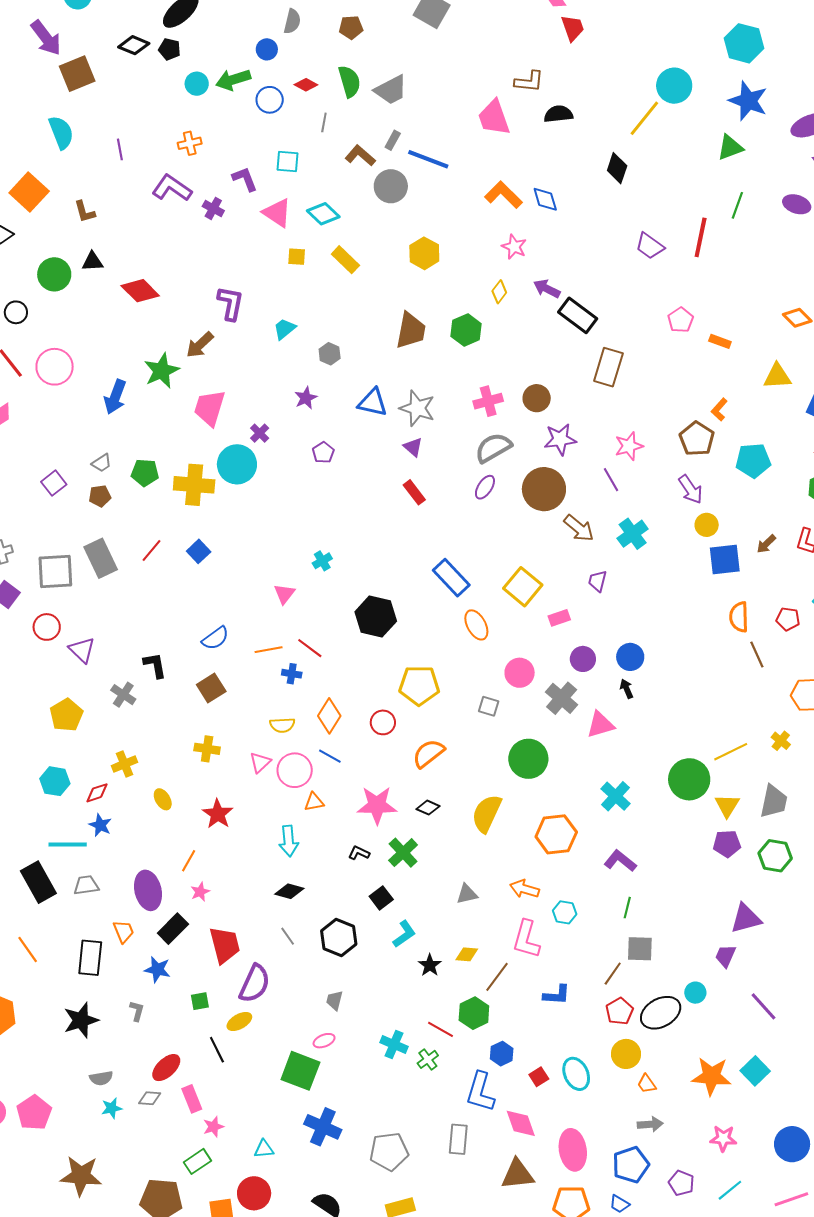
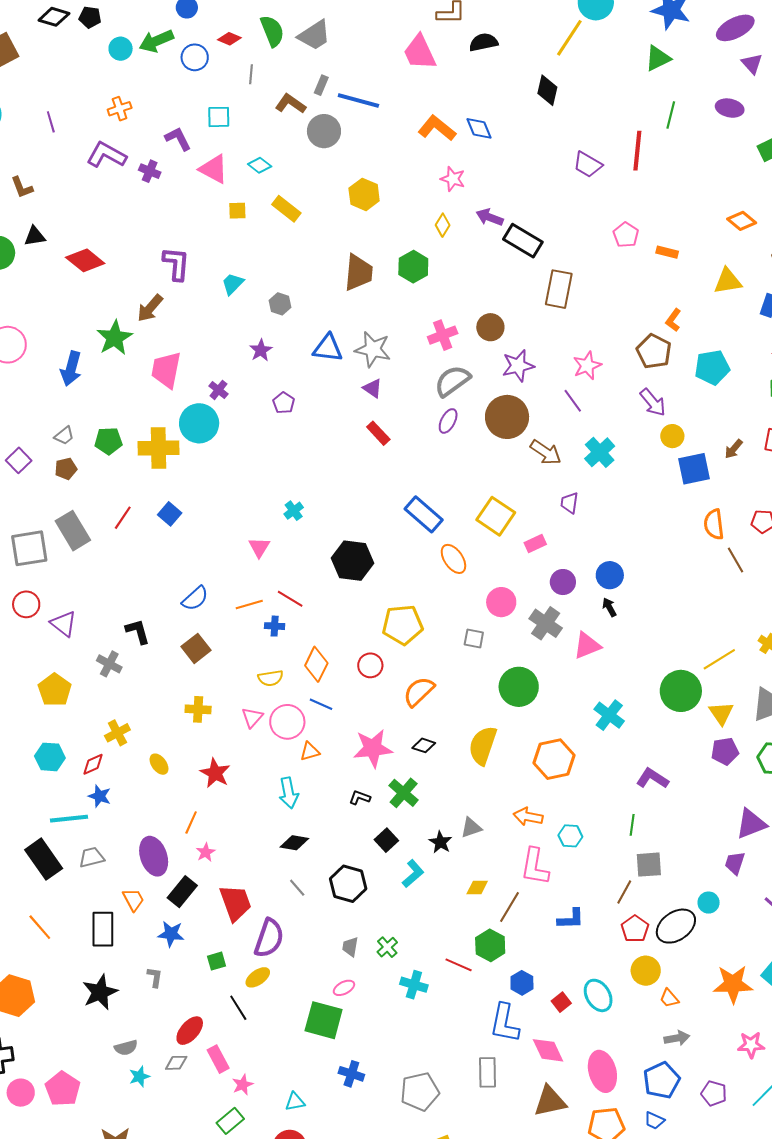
cyan diamond: (323, 214) -> (260, 165), size x0.7
purple L-shape: (620, 861) -> (652, 778), moved
black star: (430, 965) -> (440, 842), moved
green cross: (428, 1059) -> (387, 947), moved
blue cross: (323, 1127) -> (351, 1074), size x0.7

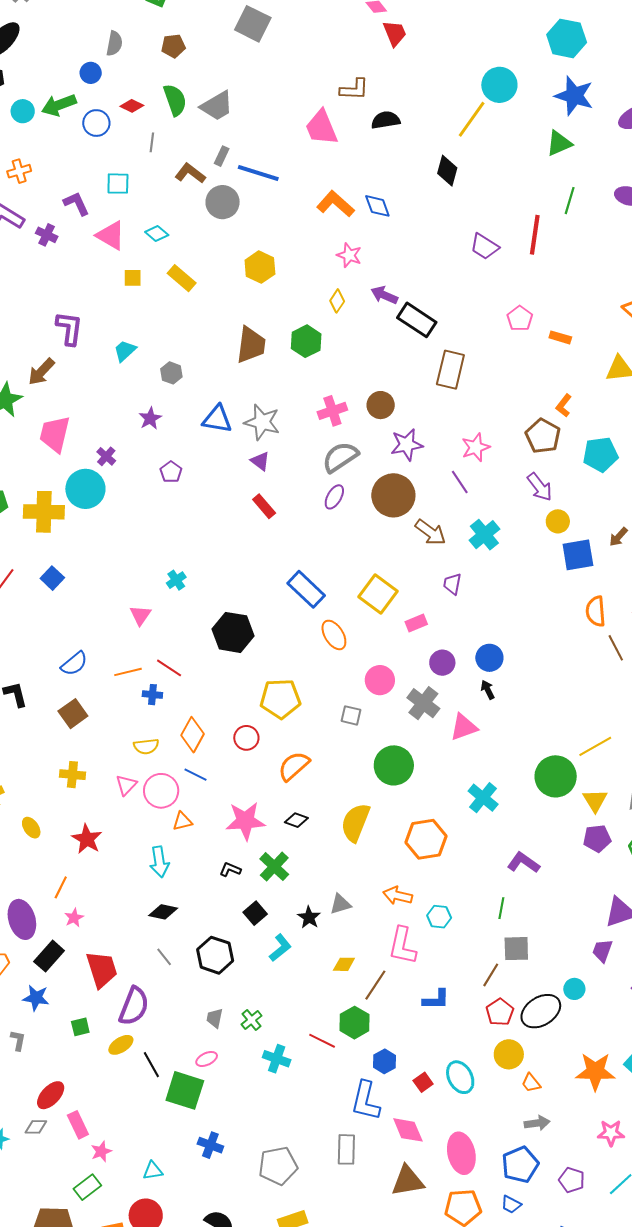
black line: (238, 1008) -> (151, 1065), moved

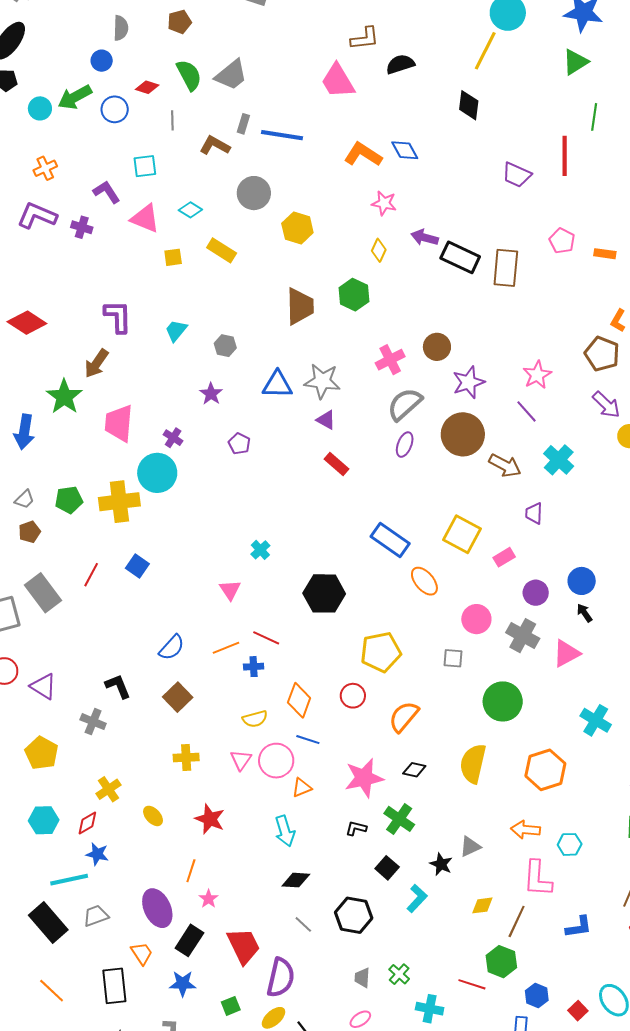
gray circle: (223, 202) -> (254, 193), moved
brown rectangle: (450, 370) -> (506, 268), moved

